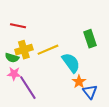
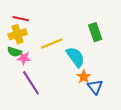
yellow cross: (24, 50) -> (18, 34), moved
pink star: (14, 74) -> (24, 58), moved

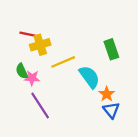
yellow cross: (18, 34) -> (40, 45), moved
green semicircle: (14, 52) -> (22, 71), turned 48
orange star: (84, 77) -> (107, 94), moved

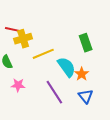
pink star: (32, 78) -> (18, 85), moved
orange star: (107, 94) -> (82, 74), moved
purple line: (40, 106) -> (54, 92), moved

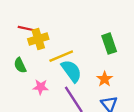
cyan semicircle: (66, 67) -> (71, 71), moved
pink star: (18, 85) -> (41, 87), moved

